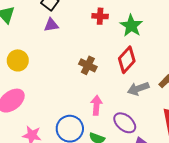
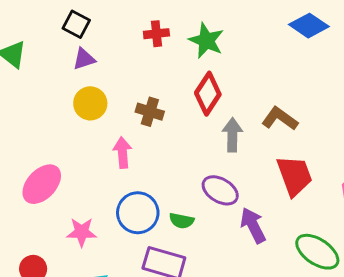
yellow circle: (18, 60) -> (90, 103), moved
gray arrow: (138, 89) -> (232, 135), turned 120
pink arrow: (96, 105) -> (122, 153), moved

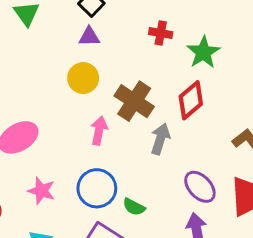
brown cross: (150, 112) -> (134, 101), size x1.5
gray arrow: (232, 135) -> (160, 139), moved
purple ellipse: (220, 190) -> (200, 187), moved

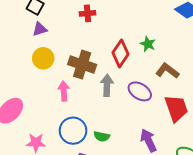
green star: (203, 52) -> (148, 44), moved, size x0.7
purple ellipse: (200, 187) -> (140, 91), moved

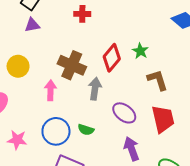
yellow circle: (43, 58) -> (18, 66), moved
brown L-shape: (167, 71) -> (158, 80), turned 30
purple ellipse: (140, 91) -> (124, 113), moved
green semicircle: (102, 136) -> (86, 130), moved

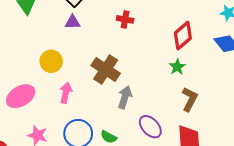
red diamond: (112, 58) -> (183, 36), moved
brown L-shape: (158, 80) -> (190, 99), turned 35
pink arrow: (50, 90) -> (66, 93), moved

